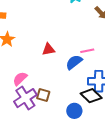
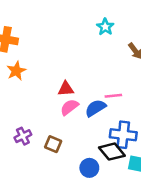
pink semicircle: (20, 79) -> (69, 107), moved
purple cross: (25, 98) -> (23, 136), moved, size x0.6

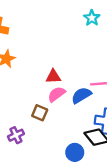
purple cross: (23, 136) -> (16, 135), moved
brown square: (53, 144) -> (40, 113), moved

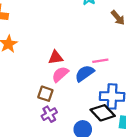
purple cross: (16, 135) -> (49, 114), moved

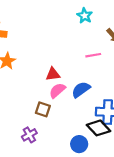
pink line: (100, 61) -> (93, 55), moved
purple cross: (49, 114) -> (29, 135), moved

